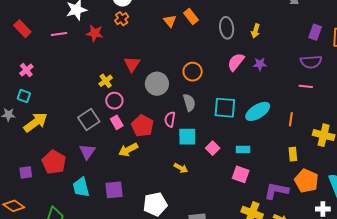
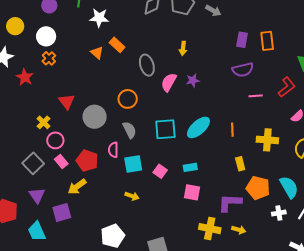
gray ellipse: (227, 28) -> (147, 65), moved
red star: (95, 33) -> (25, 77), turned 30
pink line: (306, 86) -> (256, 96), moved
purple square: (114, 190) -> (62, 213), moved

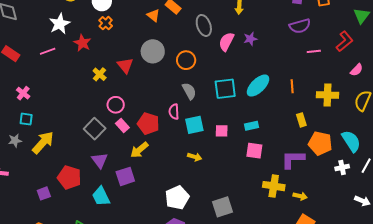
gray circle: (95, 117) -> (153, 51), moved
yellow cross: (43, 122) -> (100, 74), moved
pink square: (160, 171) -> (222, 131), turned -32
yellow arrow: (239, 230) -> (300, 196), moved

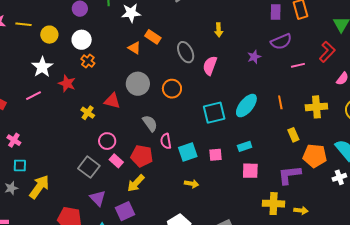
purple star: (250, 39) -> (254, 57), moved
red triangle: (125, 65) -> (112, 101), turned -30
gray semicircle: (189, 91) -> (150, 123), moved

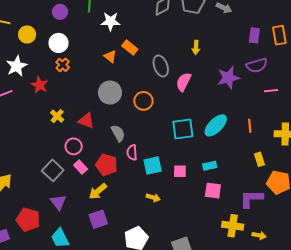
purple star: (254, 57) -> (228, 78), size x1.6
red triangle: (112, 101) -> (86, 121), moved
purple square: (125, 211) -> (98, 219), moved

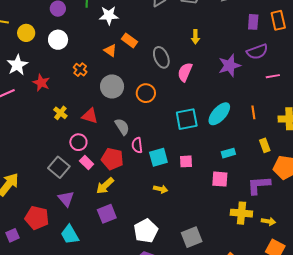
orange cross: (63, 65) -> (80, 70), moved
cyan rectangle: (210, 166) -> (228, 153), moved

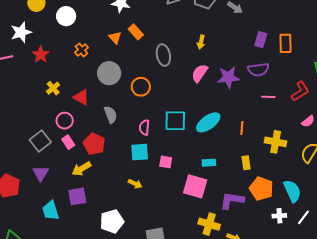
pink semicircle: (185, 72) -> (200, 73), moved
pink semicircle: (137, 145) -> (144, 127), moved
pink square: (220, 179) -> (195, 186), size x1.4
cyan trapezoid: (70, 235) -> (51, 211), moved

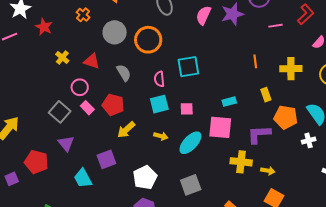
orange circle: (141, 87) -> (148, 40), size x1.4
cyan ellipse: (208, 122) -> (190, 143), moved
yellow arrow: (81, 169) -> (126, 130), moved

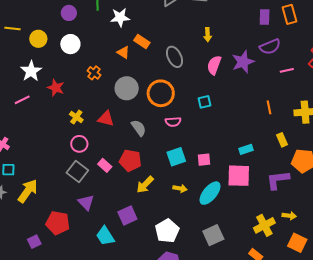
cyan square: (188, 67) -> (204, 102), moved, size x0.6
pink semicircle: (159, 79) -> (173, 122), moved, turned -84
pink circle: (80, 87) -> (79, 144), moved
yellow cross: (241, 162) -> (264, 225), moved, turned -30

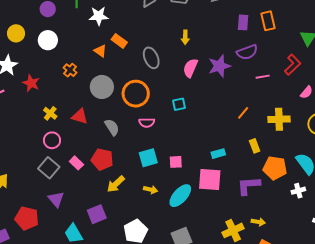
orange line: (269, 107) -> (243, 113), turned 48

